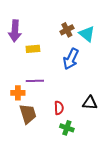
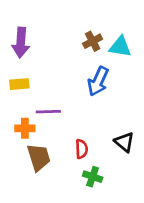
cyan triangle: (87, 34) -> (120, 47), turned -30
yellow rectangle: (33, 49) -> (19, 84), moved
black triangle: (90, 103) -> (124, 142), turned 35

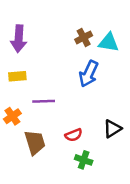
orange cross: (25, 128) -> (12, 116), moved, turned -35
black triangle: (124, 142) -> (112, 129), turned 48
red semicircle: (82, 149) -> (74, 135), turned 70

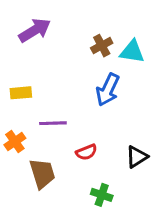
purple arrow: (19, 39) -> (35, 30), moved, turned -125
red semicircle: (74, 135) -> (86, 152), moved

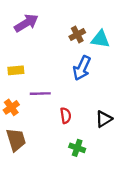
red semicircle: (86, 152) -> (66, 115), turned -77
brown trapezoid: (42, 174) -> (16, 140), moved

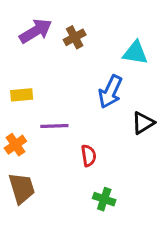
brown cross: (77, 35) -> (75, 37), moved
black triangle: (104, 119) -> (143, 123), moved

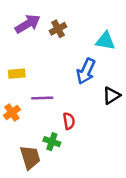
brown trapezoid: (22, 188) -> (30, 157), moved
green cross: (104, 199) -> (52, 142), moved

